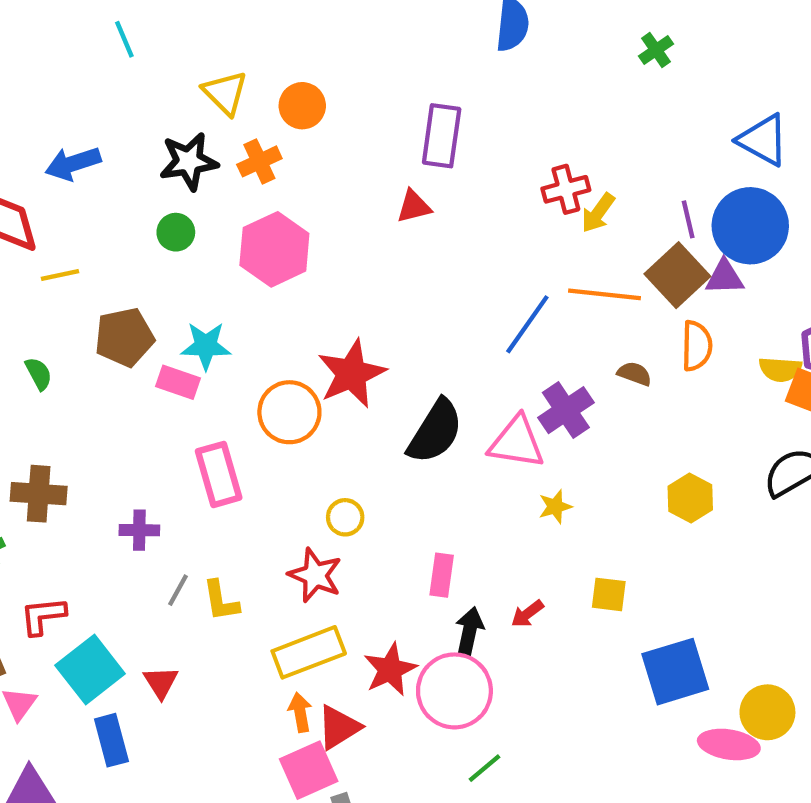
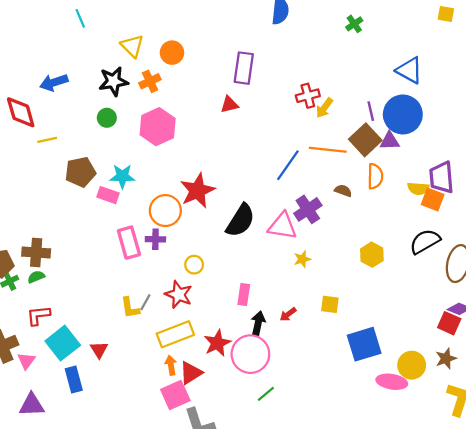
green semicircle: (39, 374) -> (36, 277), moved, turned -84
purple cross: (139, 530) -> (155, 239), moved
gray line: (178, 590) -> (145, 302), moved

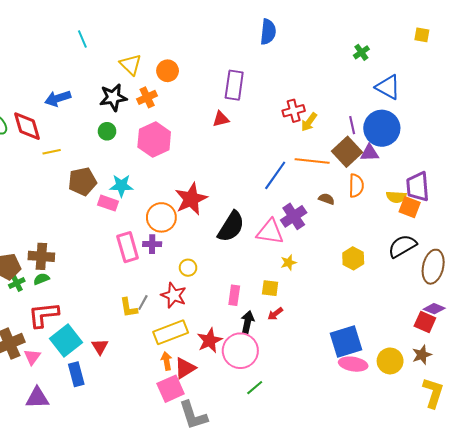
green cross: (354, 24) -> (361, 52), moved
yellow square: (330, 304) -> (270, 288), moved
red L-shape: (38, 315) -> (43, 315), size x1.4
pink ellipse: (392, 382) -> (353, 364), moved

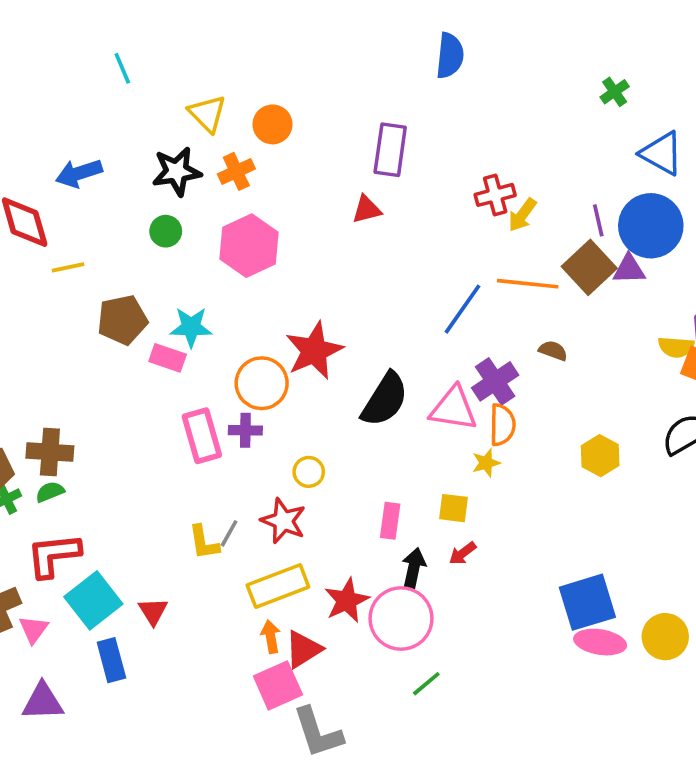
orange semicircle: (356, 186) -> (502, 425), moved

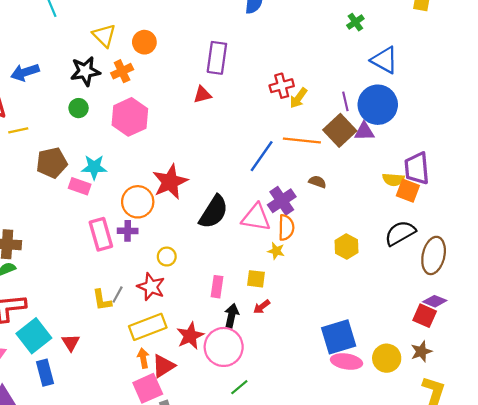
yellow star: (486, 463) -> (276, 251), turned 30

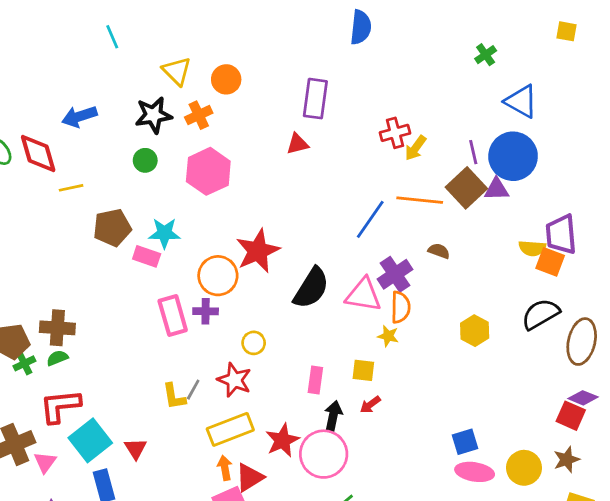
blue square: (339, 337) -> (465, 442), size x0.6

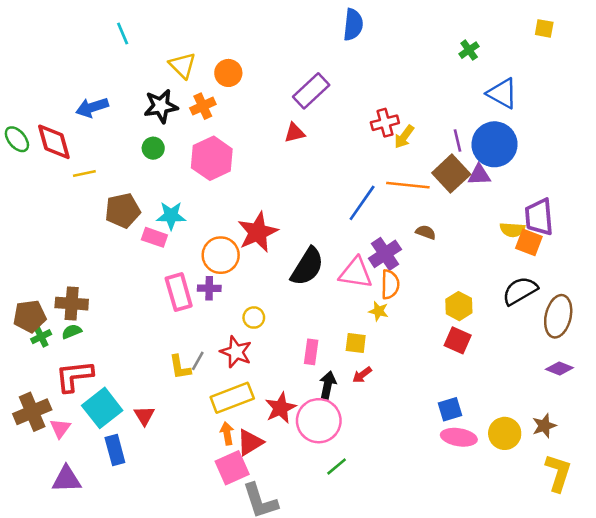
purple rectangle: (315, 99) -> (311, 91), turned 39
red square: (571, 416) -> (458, 340), moved

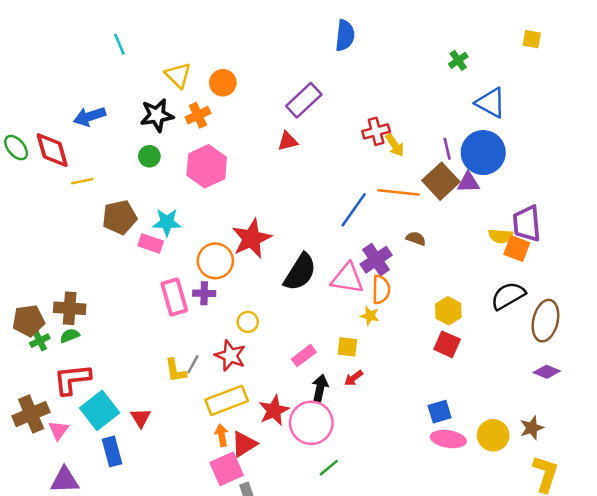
yellow arrow: (404, 137) -> (395, 145), turned -70
pink rectangle: (311, 352) -> (304, 356), turned 45

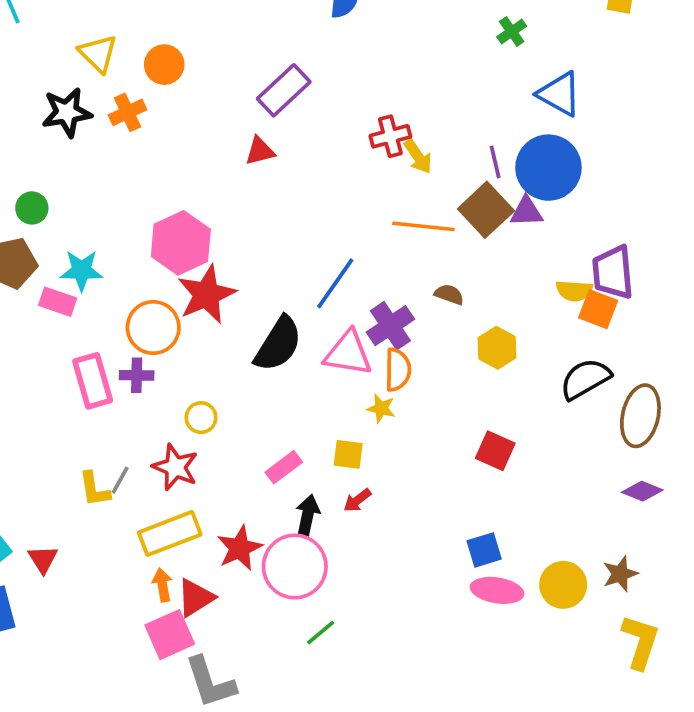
green circle: (149, 156) -> (32, 208), moved
pink hexagon: (207, 166) -> (181, 243), moved
blue line: (354, 210) -> (335, 283), moved
yellow hexagon: (448, 311) -> (497, 348), moved

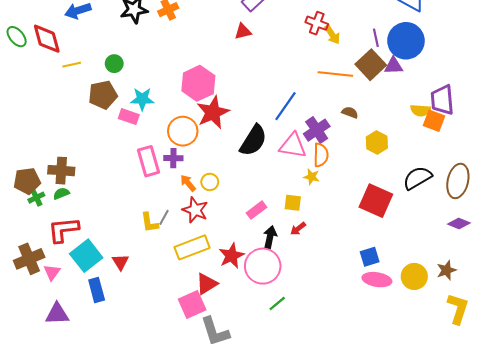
red cross: (390, 136) -> (317, 23), turned 35
black semicircle: (585, 379) -> (417, 178), moved
red square: (495, 451) -> (376, 201), size x1.5
orange arrow: (162, 585) -> (188, 183), moved, turned -30

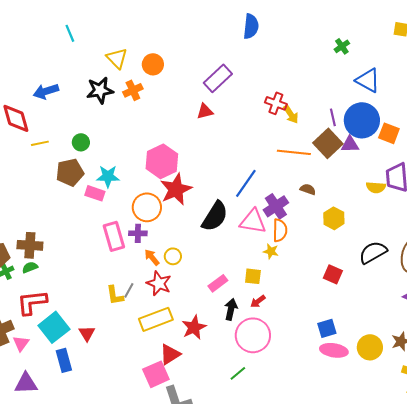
orange square: (434, 121) -> (389, 133), moved
red square: (376, 201) -> (333, 274), size x0.6
pink circle: (263, 266) -> (253, 335), moved

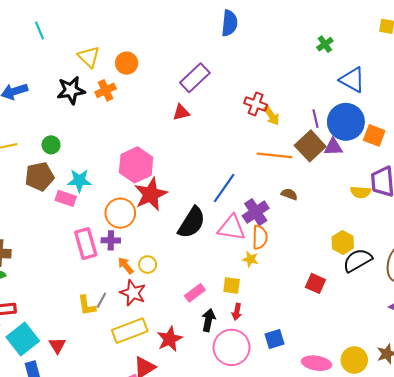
yellow hexagon: (334, 218) -> (343, 242), moved
red arrow: (258, 301) -> (237, 312), turned -42
blue square: (327, 328) -> (275, 339), moved

